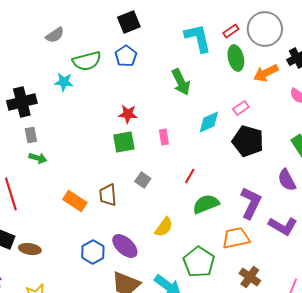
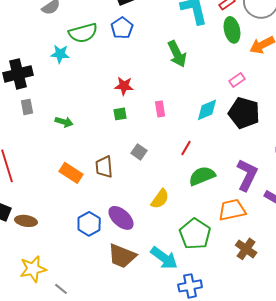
cyan diamond: (209, 122) -> (207, 110), moved
green square: (124, 142) -> (120, 114), size x0.6
green arrow: (38, 158) -> (64, 122), moved

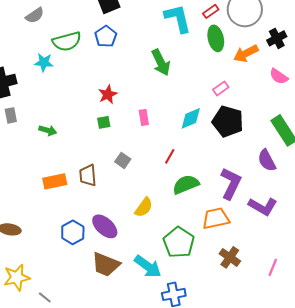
red star: (124, 86) -> (108, 94), turned -30
orange rectangle: (71, 173) -> (55, 181), turned -45

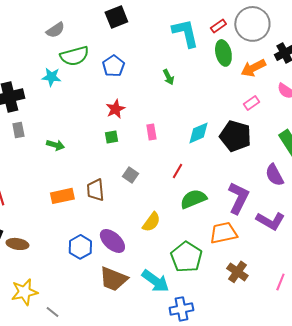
gray semicircle: (35, 15) -> (55, 30), moved
blue pentagon: (106, 36) -> (113, 66), moved
green arrow: (161, 62) -> (168, 77), size x0.6
pink rectangle: (221, 88) -> (251, 103), moved

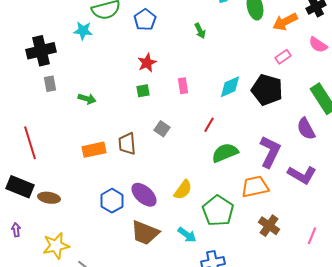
yellow semicircle: (151, 222) -> (183, 190), moved
cyan arrow: (155, 281) -> (187, 235), size x0.7

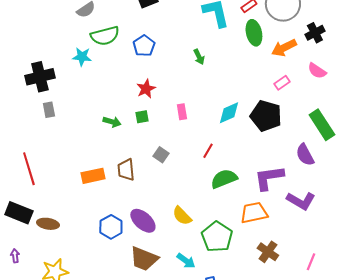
green arrow: (87, 99) -> (112, 122), moved
purple L-shape: (270, 152) -> (269, 178), turned -124
yellow semicircle: (183, 190) -> (182, 216), turned 100

